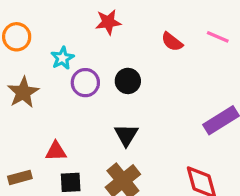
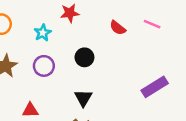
cyan star: (62, 58) -> (43, 33), moved
purple circle: (85, 83) -> (44, 66), moved

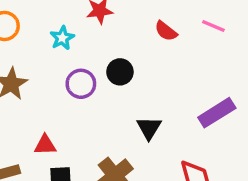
purple circle: (44, 66) -> (81, 84), moved
black triangle: (83, 98) -> (149, 128), moved

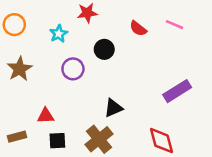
black circle: (120, 72) -> (104, 49), moved
black triangle: (149, 128) -> (113, 108), moved, turned 36

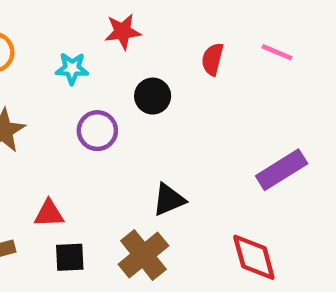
red semicircle: (138, 29) -> (212, 59), turned 66
cyan star: (59, 34) -> (72, 68), turned 30

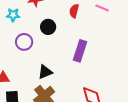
purple rectangle: (282, 170) -> (80, 51), moved, turned -40
black triangle: (169, 200) -> (45, 72), moved

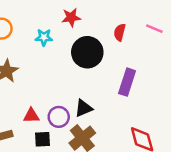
black circle: (48, 27) -> (87, 52), size x1.6
purple circle: (24, 42) -> (59, 117), moved

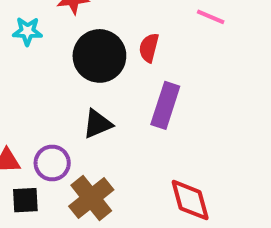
red semicircle: (120, 32) -> (149, 48), moved
black triangle: (84, 108) -> (97, 124), moved

